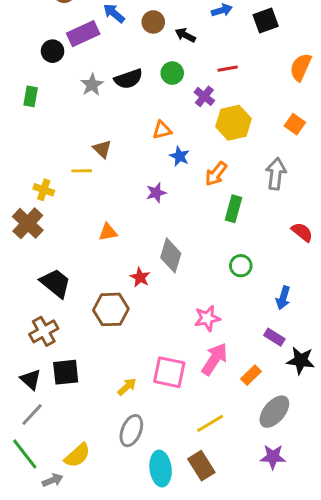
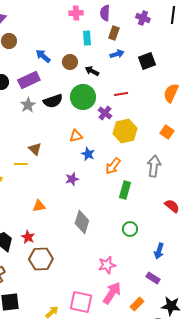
purple rectangle: (83, 34) -> (29, 80), moved
green circle: (172, 73) -> (83, 97), size x1.6
red star: (140, 277) -> (28, 237), moved
black star: (301, 361) -> (171, 306), moved

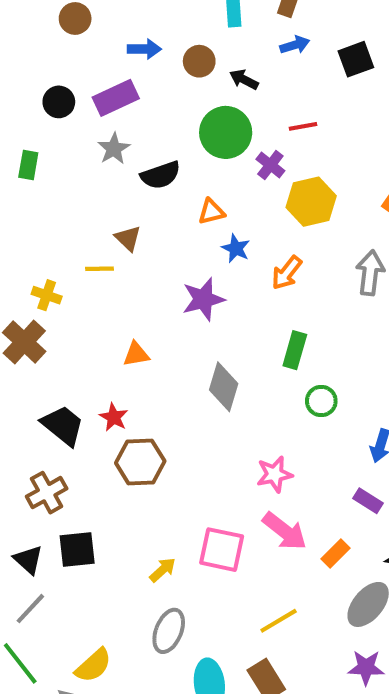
blue arrow: (43, 56) -> (144, 49), turned 140
black semicircle: (53, 101) -> (161, 175), moved
purple star: (72, 179) -> (203, 299), size x1.5
green rectangle: (125, 190) -> (295, 350), moved
pink arrow: (112, 293) -> (285, 531), turned 95

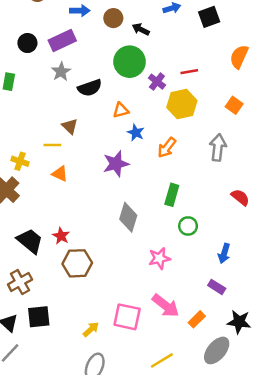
red line: (303, 126) -> (189, 72), moved
orange triangle: (136, 354) -> (60, 174), moved, turned 35
pink star: (274, 474) -> (159, 258), moved

